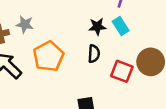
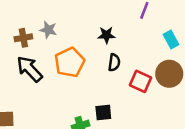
cyan rectangle: (121, 26) -> (171, 40), moved
black star: (97, 27) -> (106, 35), moved

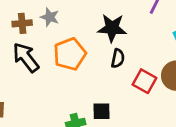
black star: (106, 35) -> (112, 28), size x1.5

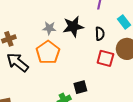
gray star: (50, 17) -> (49, 28), moved
black semicircle: (118, 58) -> (100, 34), moved

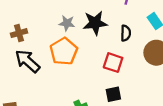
red square: (105, 58) -> (113, 63), moved
black square: (80, 87) -> (113, 94), moved

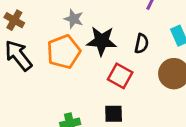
black star: (95, 23) -> (102, 41), moved
brown cross: (19, 33) -> (14, 20), turned 35

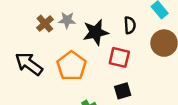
brown cross: (14, 20) -> (45, 24), moved, turned 35
orange pentagon: (64, 52) -> (71, 66), moved

